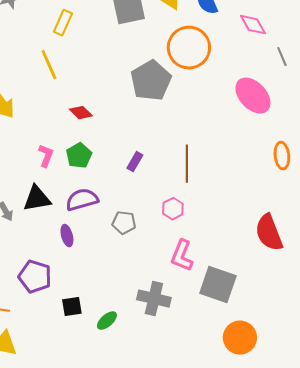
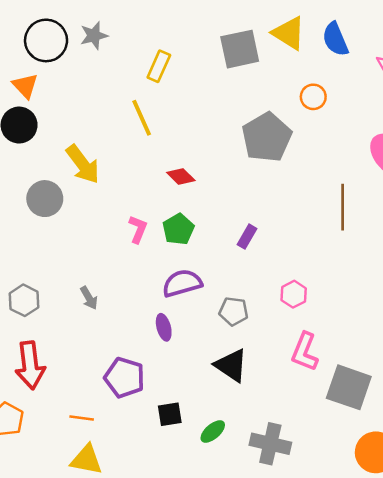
orange circle: (189, 48) -> (313, 97), size x0.5
brown line: (187, 164) -> (343, 207), moved
black triangle: (37, 199) -> (231, 365), moved, turned 44
gray cross: (154, 299) -> (270, 444), moved

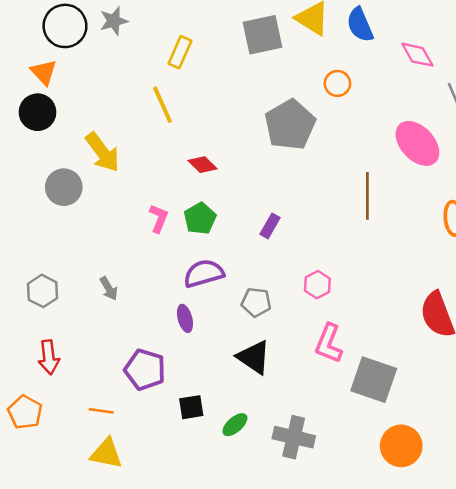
red arrow: (30, 365) -> (49, 357), size x0.7

